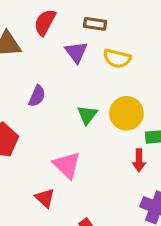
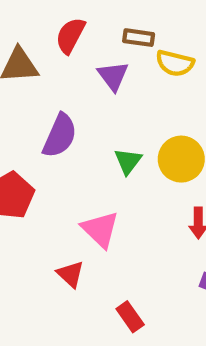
yellow semicircle: (117, 58) -> (175, 63), moved
purple semicircle: (37, 96) -> (60, 136), size x1.5

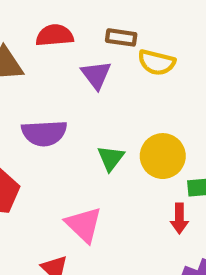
red semicircle: (70, 35) -> (55, 35), turned 57
purple semicircle: (60, 136) -> (44, 133), turned 63

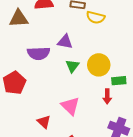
purple triangle: (96, 75) -> (65, 42), moved, turned -42
pink triangle: (84, 225) -> (70, 106), moved

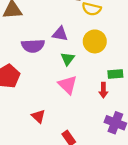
yellow circle: (99, 65) -> (95, 41), moved
pink triangle: (70, 106) -> (68, 85), moved

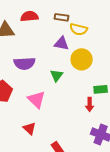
purple triangle: (60, 34) -> (62, 43), moved
pink triangle: (68, 85) -> (36, 99), moved

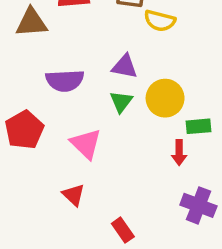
purple triangle: (62, 43) -> (125, 66), moved
yellow circle: (82, 59) -> (165, 98), moved

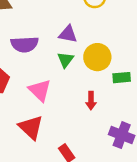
red arrow: (179, 153) -> (91, 101), moved
red triangle: (74, 195) -> (31, 127), size x1.5

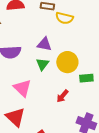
red arrow: (91, 101) -> (62, 96), turned 40

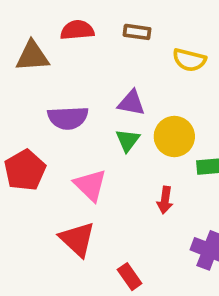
yellow semicircle: (64, 18) -> (189, 60), moved
red arrow: (62, 96) -> (165, 200), turned -32

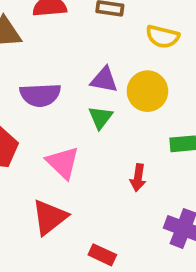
yellow circle: (174, 137) -> (147, 91), moved
red triangle: (77, 239) -> (50, 217), turned 39
red rectangle: (130, 277) -> (102, 255), turned -30

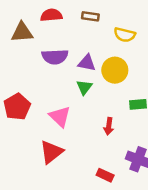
purple semicircle: (40, 95) -> (55, 57), moved
red rectangle: (102, 255) -> (105, 175), moved

